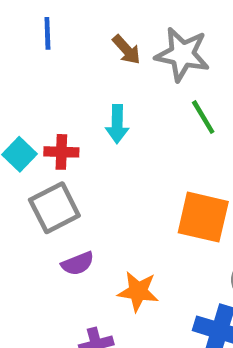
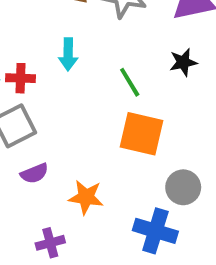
green line: (203, 117) -> (130, 82), moved

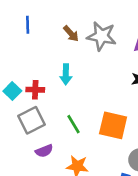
green line: (130, 82) -> (74, 124), moved

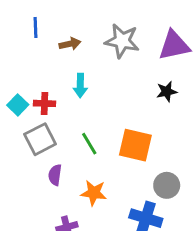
brown arrow: (71, 34) -> (70, 44), moved, turned -60
purple semicircle: (44, 151) -> (55, 175), turned 120

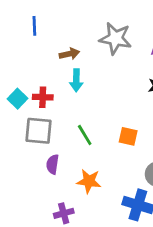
brown arrow: (70, 44) -> (69, 54), moved
gray square: (40, 139) -> (39, 131), turned 32
orange square: (135, 145) -> (128, 136), size x0.6

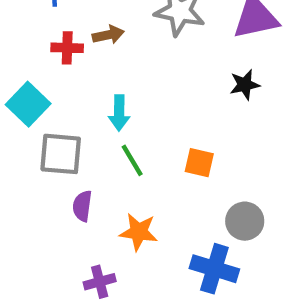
cyan arrow: (76, 80) -> (119, 113), moved
red cross: (43, 97) -> (67, 48), moved
cyan square: (18, 99) -> (28, 104), size x1.4

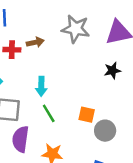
purple semicircle: (82, 206) -> (20, 139), size x1.5
gray circle: (245, 221) -> (105, 131), moved

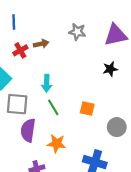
gray star: (76, 29) -> (77, 32), size x0.7
red cross: (12, 50) -> (20, 50), turned -32
gray circle: (105, 131) -> (117, 127), moved

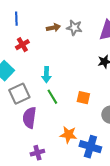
brown arrow: (41, 44) -> (53, 28), moved
gray square: (17, 104) -> (19, 94), turned -30
orange star: (56, 143) -> (68, 135), moved

